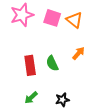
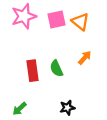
pink square: (52, 18) -> (56, 20), turned -30
green arrow: (31, 98) -> (19, 109), moved

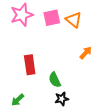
orange arrow: (85, 58) -> (86, 53), moved
green semicircle: (56, 68) -> (55, 80), moved

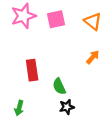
orange triangle: (74, 20) -> (93, 21), moved
green arrow: (18, 100) -> (19, 108), turned -32

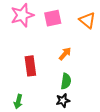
orange arrow: (93, 57) -> (65, 54), moved
green semicircle: (59, 86) -> (66, 81), moved, turned -147

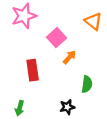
pink square: (53, 18) -> (56, 38), moved, turned -30
green semicircle: (66, 81) -> (87, 84), moved

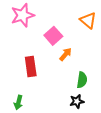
black star: (67, 107) -> (77, 101), moved

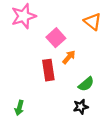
red rectangle: (31, 67) -> (48, 70), moved
green semicircle: (82, 80) -> (86, 84), turned 42

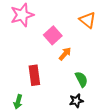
red rectangle: (48, 70) -> (34, 75), moved
green semicircle: (86, 84) -> (81, 79), turned -77

